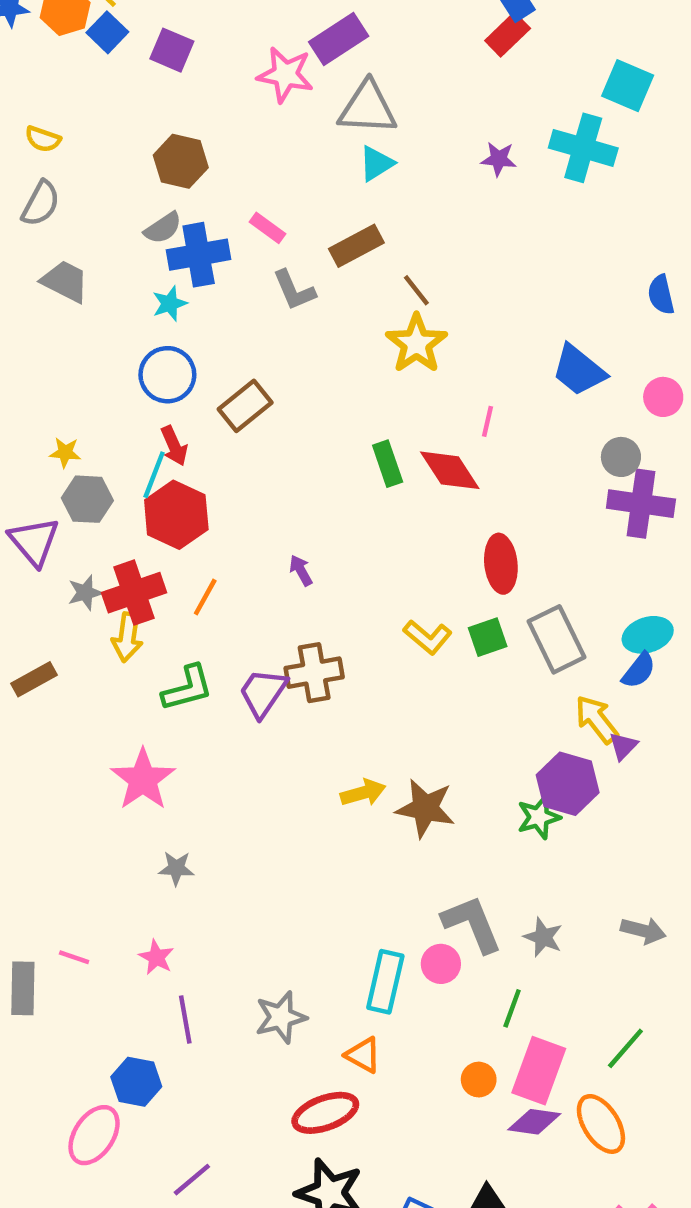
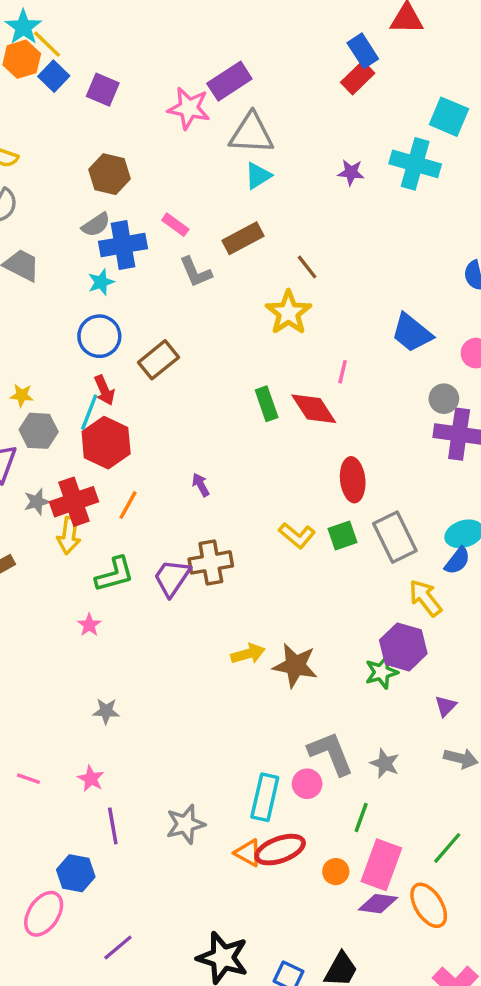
brown line: (416, 290) -> (307, 267), moved
purple triangle: (623, 746) -> (446, 706), moved
pink star: (143, 779) -> (89, 625), moved, size x0.5
red ellipse: (325, 1113) -> (280, 850), moved

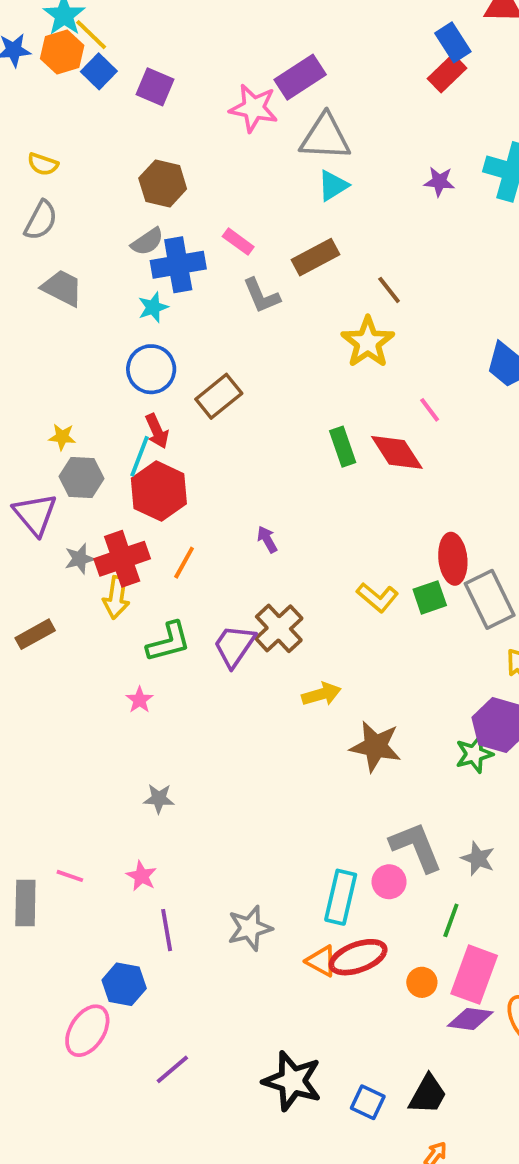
pink line: (343, 372) -> (430, 410), turned -50
red ellipse: (353, 480) -> (453, 559), moved
brown cross: (211, 562) -> (279, 628), turned -33
yellow arrow: (248, 654) -> (321, 694), moved

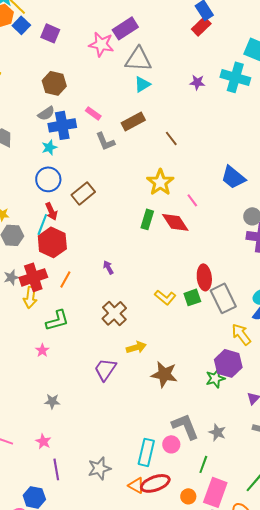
yellow star: (368, 342) -> (160, 182), moved
green rectangle: (343, 447) -> (147, 219), turned 36
purple trapezoid: (234, 646) -> (105, 369), moved

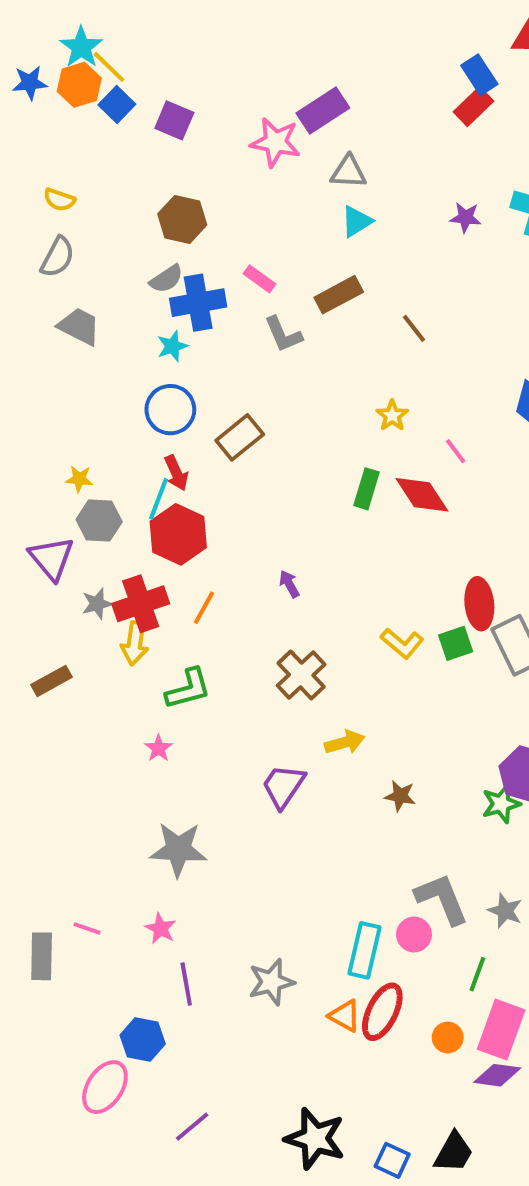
gray triangle: (138, 59) -> (349, 172), size x0.7
yellow star: (160, 182) -> (392, 416), size x0.6
brown star: (164, 374) -> (400, 796), size x0.6
gray star: (52, 401) -> (178, 849), size x1.8
red ellipse: (155, 483) -> (382, 1012), turned -44

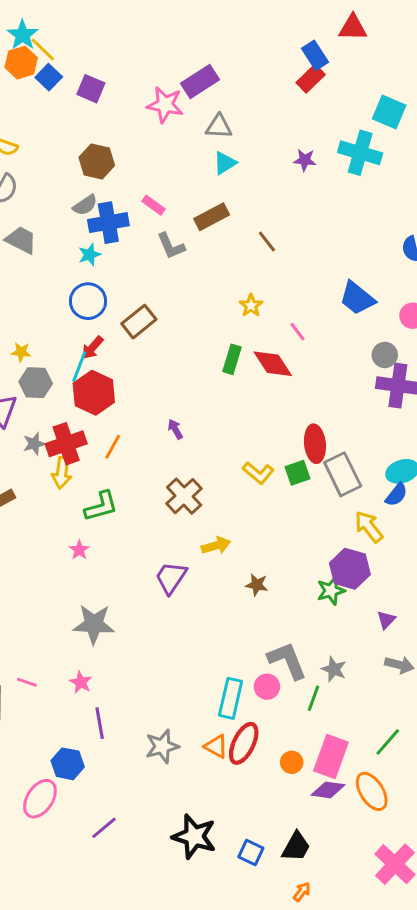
red arrow: (176, 473) -> (92, 348), turned 65
green line: (477, 974) -> (313, 698), moved
gray star: (271, 982) -> (162, 746), moved

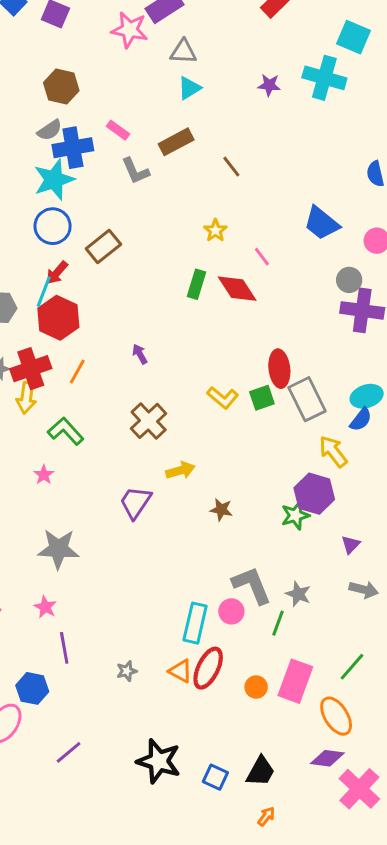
cyan star: (89, 255) -> (54, 180), size x1.8
green L-shape: (101, 506) -> (66, 431), turned -117
gray star: (162, 746) -> (127, 671), size x0.6
purple diamond: (328, 790) -> (327, 758), moved

